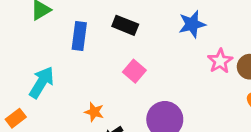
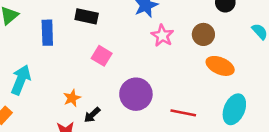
pink star: (220, 61) -> (162, 36), moved
orange star: (94, 112) -> (72, 98), turned -30

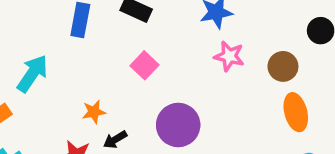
pink star: (162, 36) -> (229, 56), turned -30
orange ellipse: (220, 66) -> (296, 112), turned 40

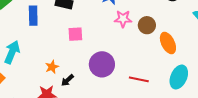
pink square: (144, 65) -> (75, 34), turned -35
brown circle: (283, 66) -> (147, 25), moved

